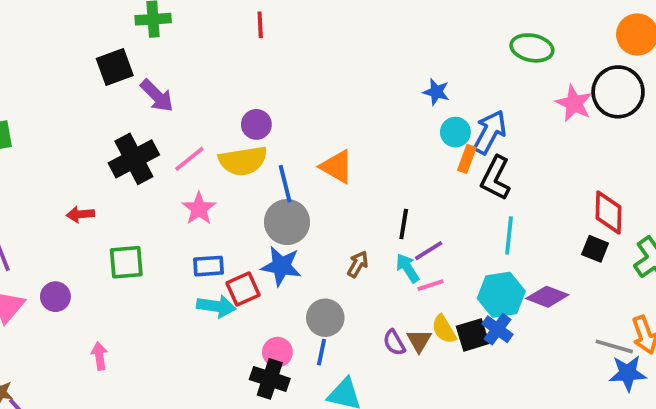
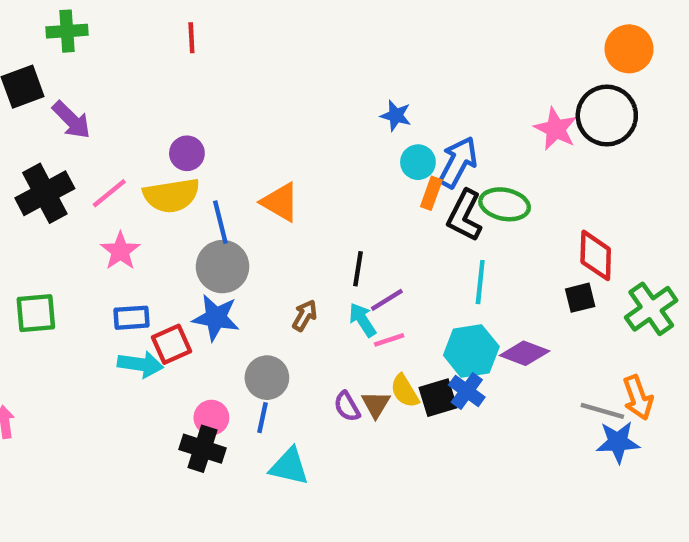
green ellipse: (532, 48) -> (505, 204), moved
black square: (595, 249) -> (580, 298), turned -36

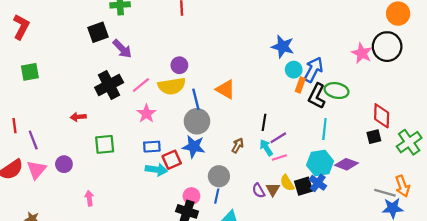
blue star: (396, 116) -> (283, 47), size x1.5

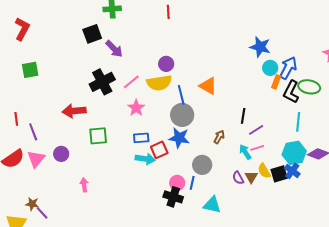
red arrow: (78, 117) -> (74, 111), size x1.6
cyan arrow: (266, 148) -> (245, 152), moved
blue line: (217, 196) -> (192, 183), moved

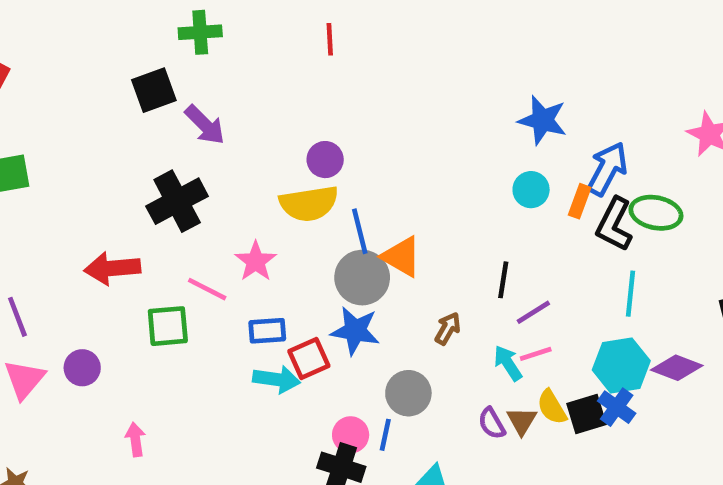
cyan circle: (270, 68) -> (531, 190), moved
pink line: (131, 82) -> (207, 289), moved, turned 66
orange triangle: (208, 86) -> (401, 257), moved

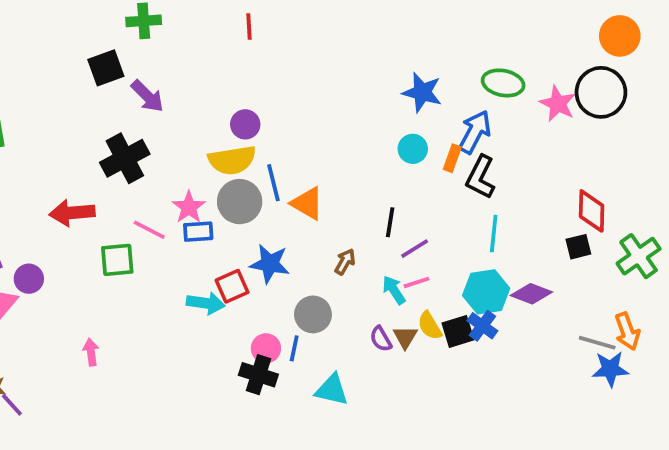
green ellipse: (656, 213) -> (503, 83), moved
gray circle: (362, 278) -> (240, 202), moved
blue rectangle: (267, 331) -> (198, 232), moved
purple circle: (82, 368) -> (29, 279), moved

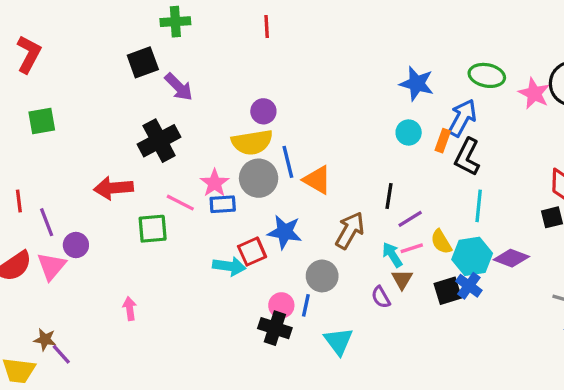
brown arrow: (345, 262) -> (350, 230), size x1.6
yellow semicircle: (430, 326) -> (441, 242), moved
brown triangle: (405, 337) -> (402, 279), moved
cyan triangle: (332, 390) -> (338, 341), turned 40

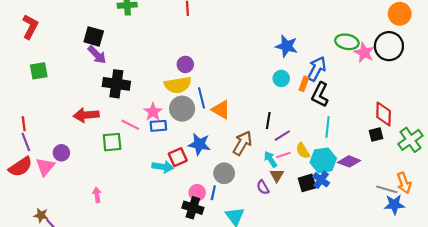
black square: (143, 62) -> (94, 36), moved, turned 36
green ellipse: (487, 75) -> (347, 42), moved
purple arrow: (179, 87) -> (97, 55), moved
black cross: (159, 141) -> (116, 84), turned 36
purple line: (47, 222) -> (26, 142), moved

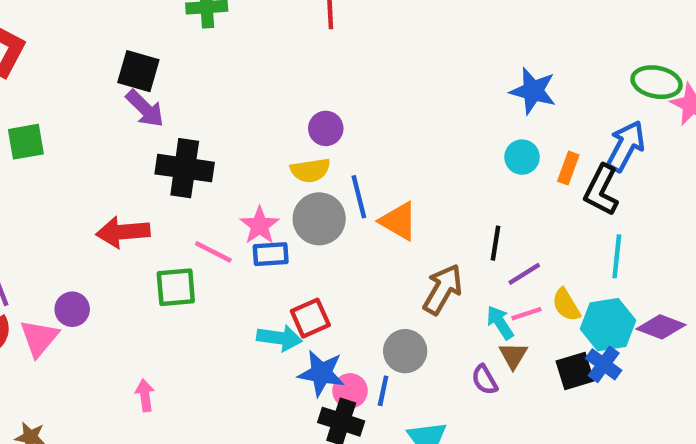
blue arrow: (317, 69) -> (626, 146), moved
yellow semicircle: (178, 85) -> (310, 170), size x0.7
blue star: (199, 144) -> (321, 373), moved

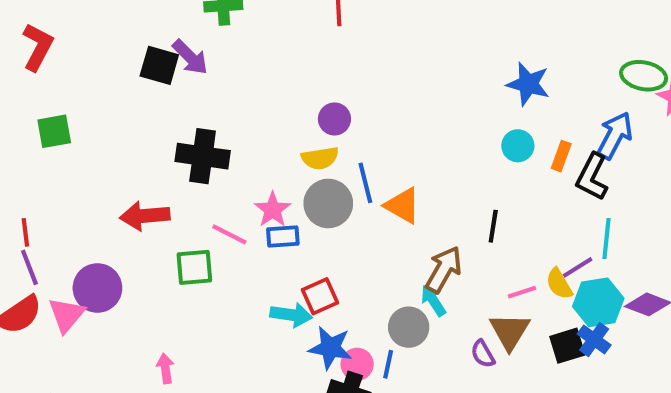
purple arrow: (145, 109) -> (190, 57), moved
purple line: (524, 274) -> (578, 267), moved
purple circle: (72, 309) -> (97, 288), size x1.5
cyan arrow: (500, 322) -> (433, 300), moved
brown triangle: (513, 356) -> (510, 331), size x1.5

